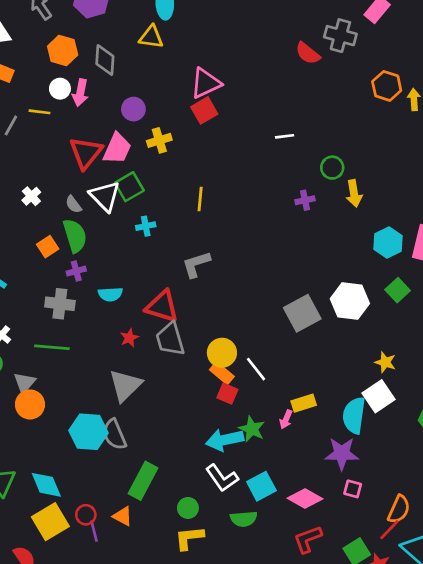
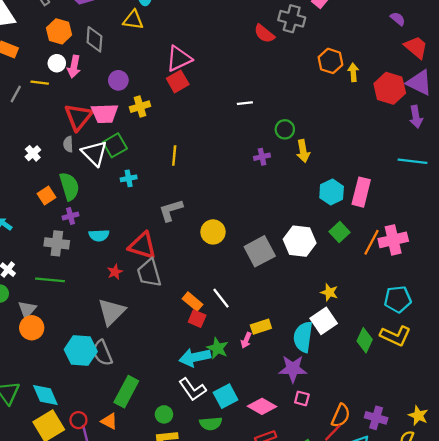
pink trapezoid: (117, 149) -> (105, 113), turned 64
gray semicircle: (74, 204) -> (68, 144), moved, turned 35
yellow circle: (222, 353) -> (213, 232), moved

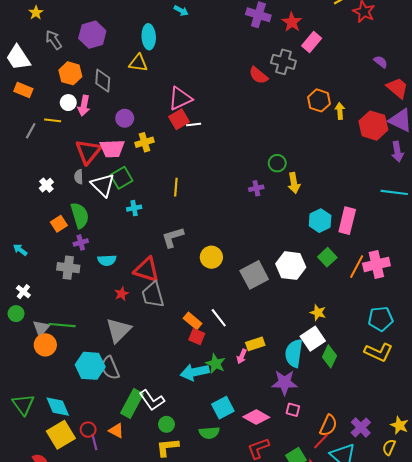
white line: (245, 103) -> (194, 124), moved
green line: (50, 280) -> (62, 325), moved
green diamond: (365, 340) -> (329, 356), moved
white L-shape: (192, 389) -> (152, 400), moved
purple cross: (376, 418) -> (361, 427), turned 30

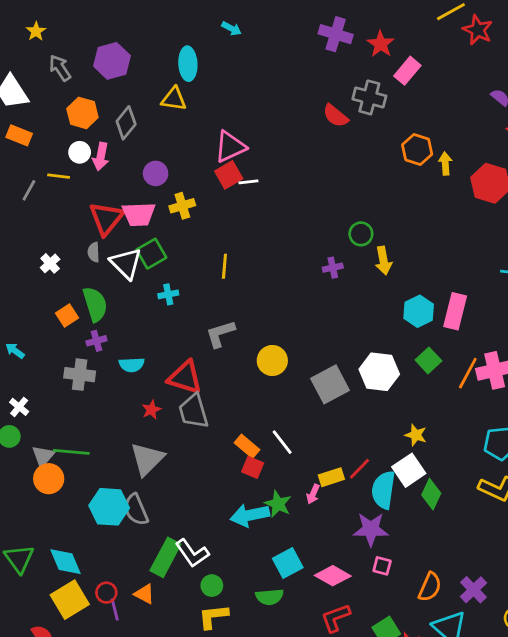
gray diamond: (103, 81) -> (126, 123), turned 35
red line: (321, 441) -> (360, 469), moved

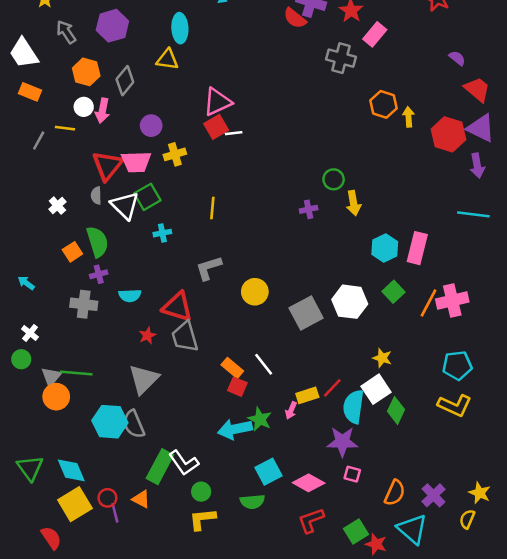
red semicircle: (336, 116) -> (295, 18), moved

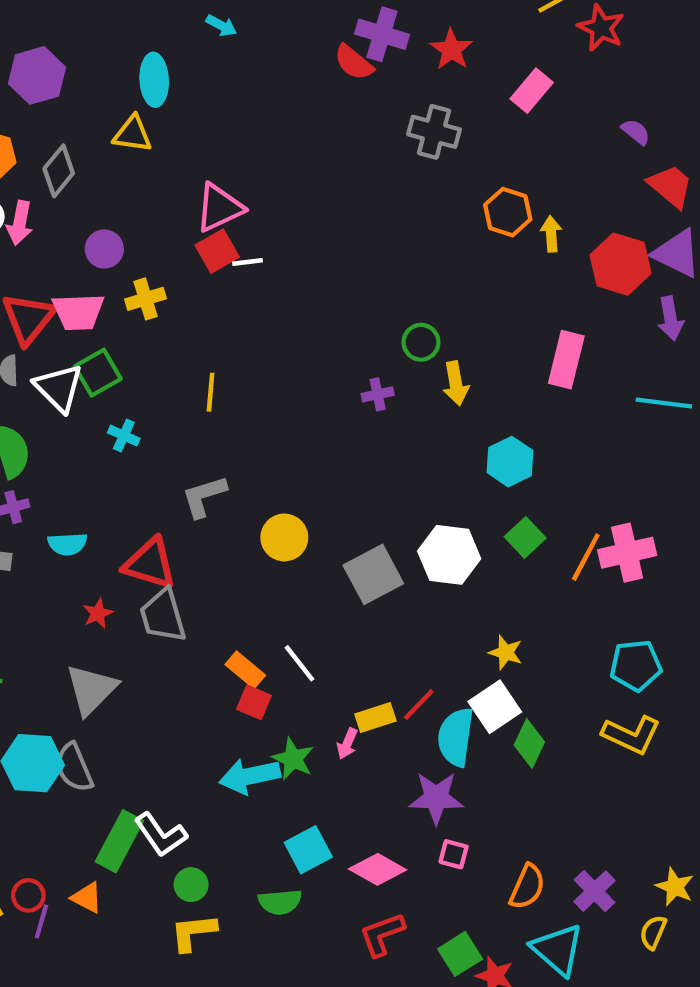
pink rectangle: (375, 34) -> (532, 91), moved
cyan cross: (162, 233) -> (124, 436), turned 35
pink rectangle: (417, 248) -> (566, 360), moved
purple line: (115, 513) -> (41, 921), turned 30

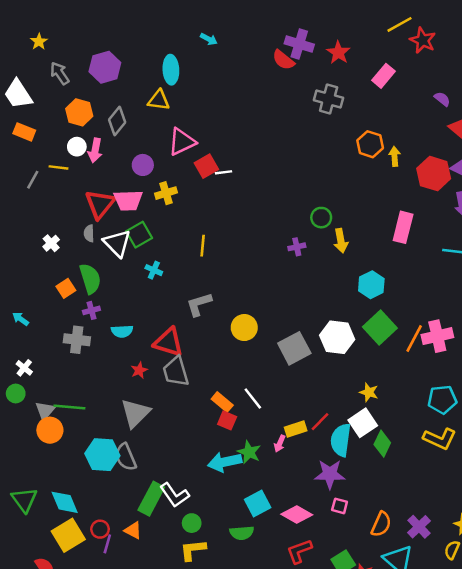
pink triangle: (219, 208) -> (182, 142), moved
green square: (525, 537) -> (380, 328), size x1.5

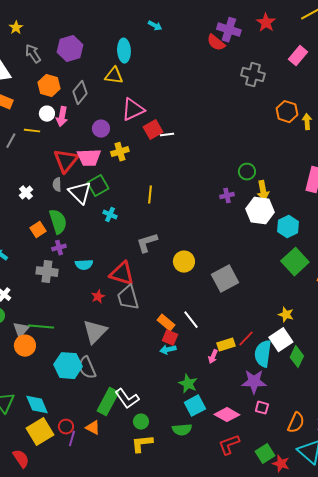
red star: (338, 53) -> (266, 23), moved
white hexagon: (337, 337) -> (260, 211), moved
green star: (249, 452) -> (188, 384), moved
cyan arrow: (225, 462) -> (168, 350), moved, size x0.6

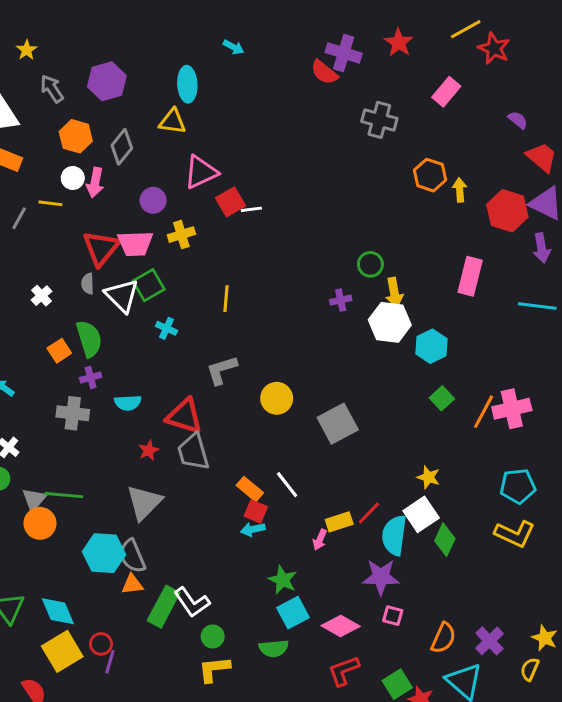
green square: (295, 262) -> (442, 398), size x0.6
orange triangle: (93, 428) -> (132, 584), moved, turned -35

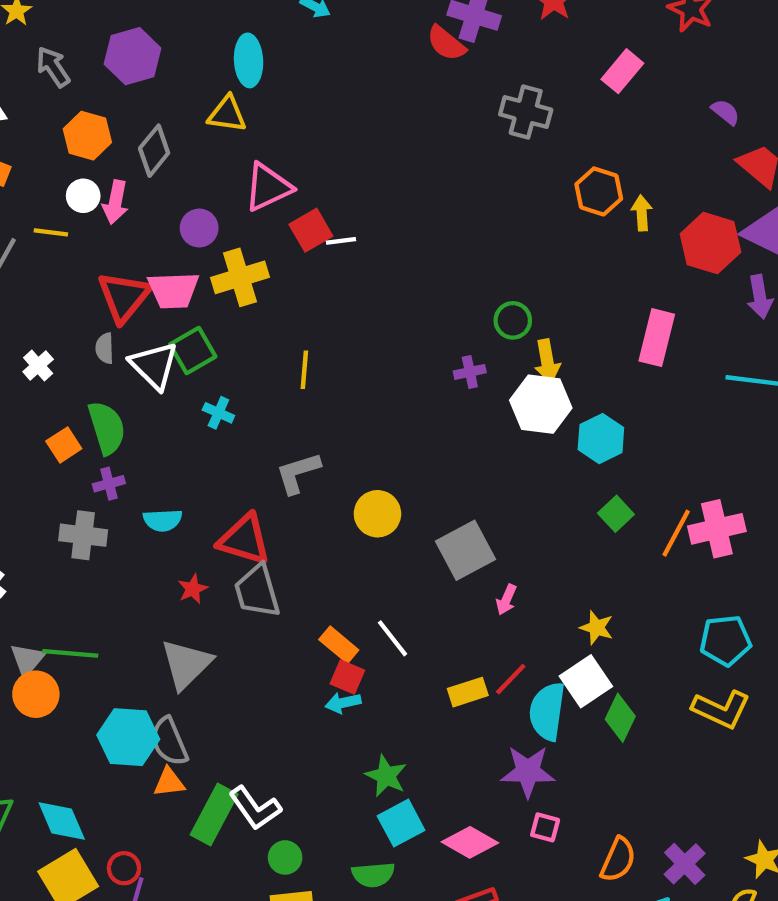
yellow cross: (181, 235) -> (240, 277), size x1.4
pink arrow: (320, 540) -> (506, 600), moved

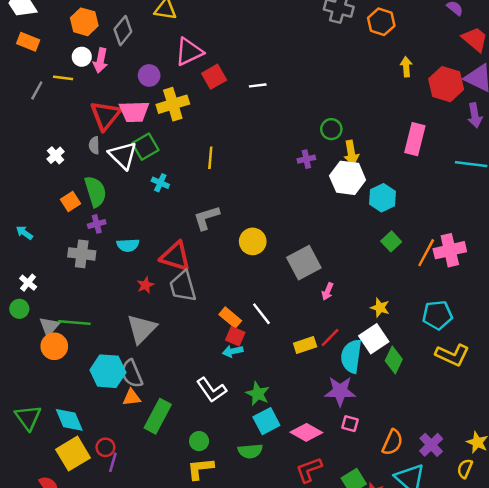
orange hexagon: (599, 191) -> (381, 22), moved
white line: (341, 241) -> (258, 85), moved
cyan pentagon: (725, 640) -> (437, 315), moved
white L-shape: (255, 808) -> (212, 390), moved

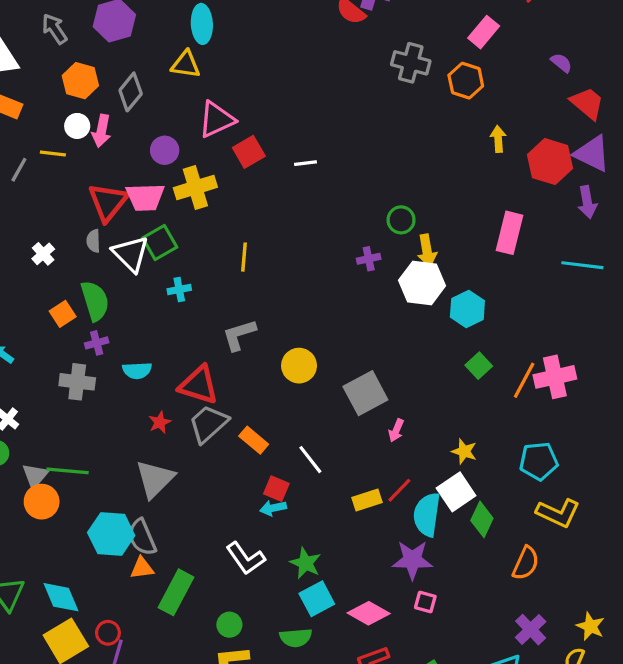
cyan cross: (160, 183) -> (179, 289), turned -35
gray trapezoid: (183, 286) -> (208, 424), turned 64
orange rectangle: (230, 318) -> (254, 440), moved
orange semicircle: (392, 442) -> (526, 563), moved

